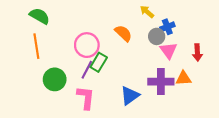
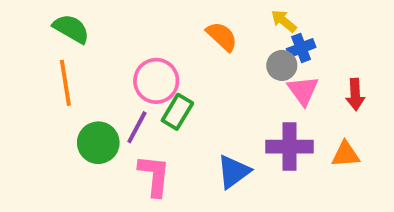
yellow arrow: (147, 12) -> (284, 21), moved
orange semicircle: (123, 33) -> (222, 36), moved
purple line: (87, 70) -> (137, 127), moved
orange triangle: (183, 78) -> (346, 154), moved

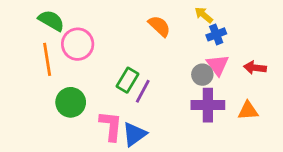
gray circle: (282, 65) -> (202, 75), moved
pink circle: (156, 81) -> (78, 44), moved
red arrow: (355, 94) -> (255, 68), turned 100
purple line: (137, 127) -> (143, 91), moved
blue triangle: (233, 172) -> (134, 134), moved

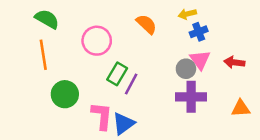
yellow arrow: (204, 15) -> (187, 14), turned -54
pink circle: (78, 44) -> (97, 41), moved
orange triangle: (248, 111) -> (241, 108), moved

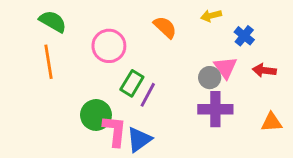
blue cross: (199, 32) -> (244, 36), moved, turned -30
green circle: (65, 94) -> (96, 115), moved

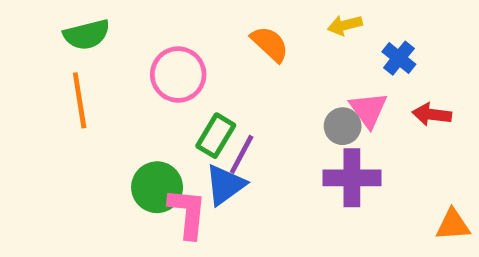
green semicircle: (53, 21) -> (87, 35), turned 136
orange triangle: (272, 122) -> (453, 225), moved
blue triangle: (139, 139) -> (225, 185), moved

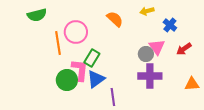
orange line: (80, 100) -> (58, 43), moved
red arrow: (432, 114) -> (184, 49), turned -42
purple line: (242, 154) -> (113, 97), moved, turned -36
pink L-shape: (188, 213) -> (80, 70), moved
orange triangle: (453, 225) -> (192, 84), moved

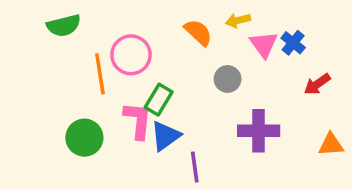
yellow arrow: (147, 11) -> (238, 20), moved
pink triangle: (157, 47) -> (264, 44), moved
gray circle: (146, 54) -> (228, 79), moved
green circle: (67, 80) -> (84, 138), moved

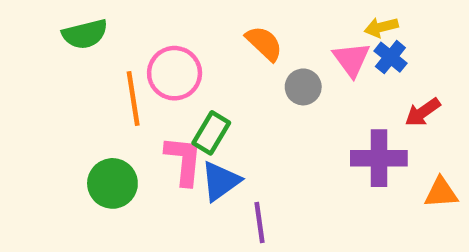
yellow arrow: (238, 20) -> (381, 27), moved
gray circle: (228, 79) -> (303, 87), moved
purple cross: (259, 131) -> (379, 158), moved

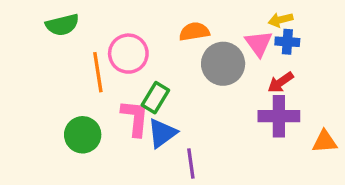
orange semicircle: (264, 43) -> (194, 32), turned -52
blue cross: (390, 57) -> (287, 42), turned -35
gray circle: (303, 87) -> (223, 64), size x1.6
red arrow: (423, 112) -> (281, 82), moved

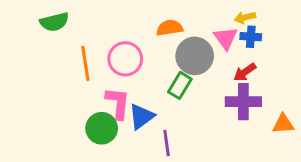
pink circle: (128, 54) -> (125, 59), moved
green rectangle: (155, 98) -> (180, 85), moved
green circle: (83, 135) -> (102, 128), moved

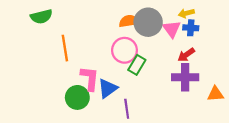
gray circle: (195, 56) -> (148, 22), moved
pink circle: (125, 59) -> (124, 50), moved

